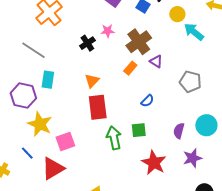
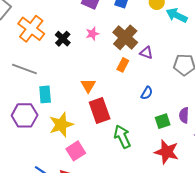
black cross: (87, 43) -> (63, 39), moved
yellow star: (40, 124) -> (61, 125), moved, turned -30
green square: (139, 130) -> (163, 121), moved

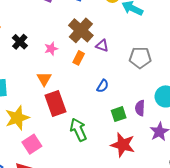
pink star: (92, 34) -> (51, 49), moved
black cross: (63, 39) -> (20, 42), moved

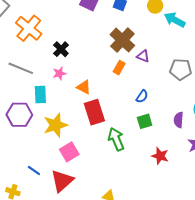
pink star: (51, 49) -> (59, 73), moved
orange triangle: (44, 79) -> (84, 87), turned -35
green square: (119, 114) -> (145, 121), moved
red star: (123, 145) -> (160, 156), size x0.7

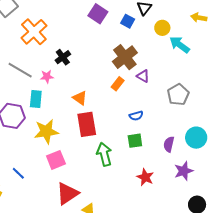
gray pentagon: (181, 69) -> (178, 95), turned 30
pink star: (59, 73) -> (47, 76), moved
blue semicircle: (142, 96) -> (136, 116), turned 32
red triangle: (62, 181) -> (67, 194), moved

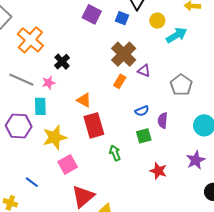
cyan arrow: (180, 45) -> (176, 35), turned 120
purple semicircle: (169, 144) -> (163, 120), moved
green arrow: (104, 154) -> (115, 153), size x0.7

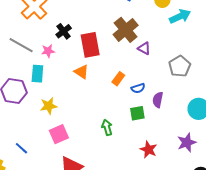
orange rectangle: (120, 81) -> (118, 79), moved
red rectangle: (94, 125) -> (90, 45), moved
yellow star: (55, 137) -> (49, 106), size x0.7

